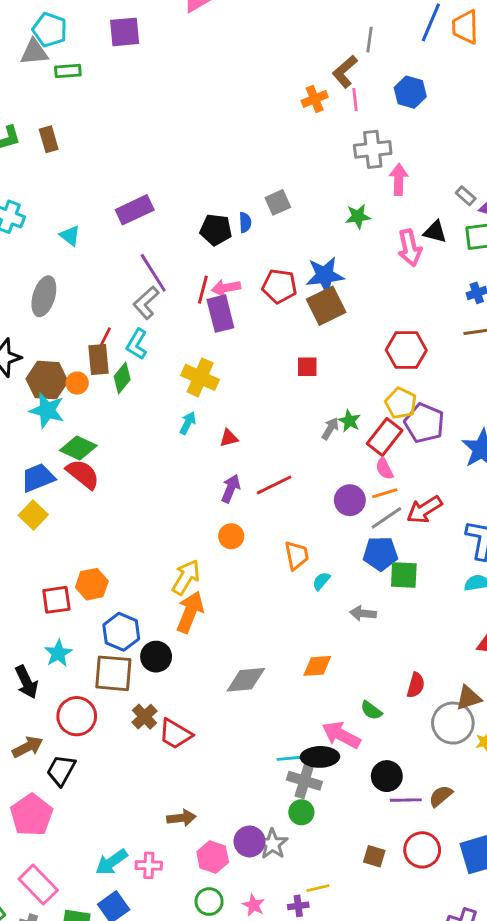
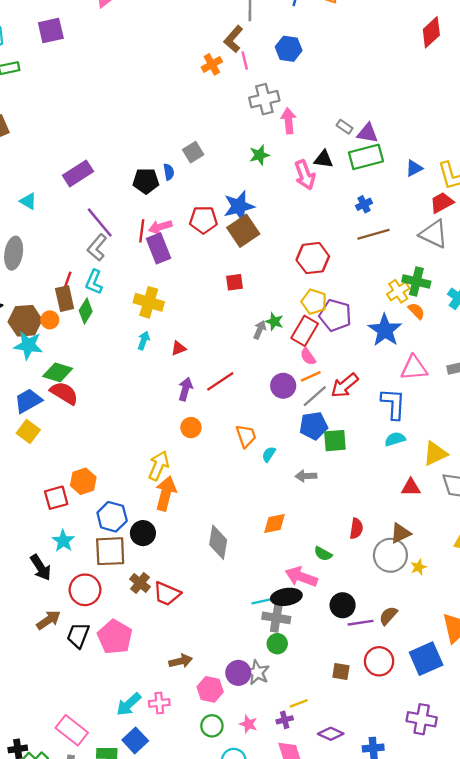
gray diamond: (246, 680) -> (218, 542), turned -68
pink pentagon: (32, 815) -> (115, 637), moved

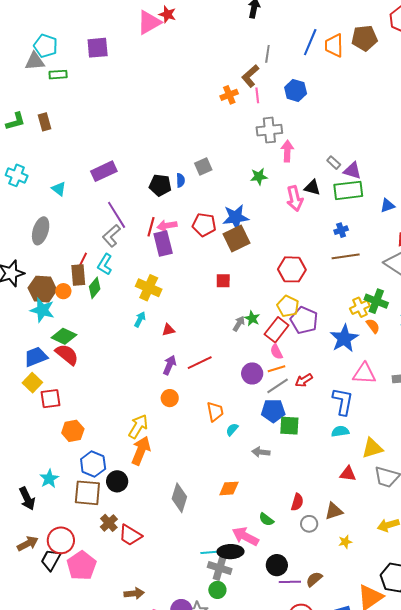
red arrow: (345, 385) -> (304, 380), size x0.7
red square: (56, 498) -> (51, 399), moved
gray circle: (390, 555) -> (309, 524), moved, size x0.6
red circle: (85, 590) -> (61, 540), moved

